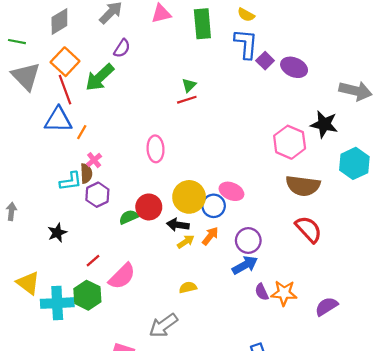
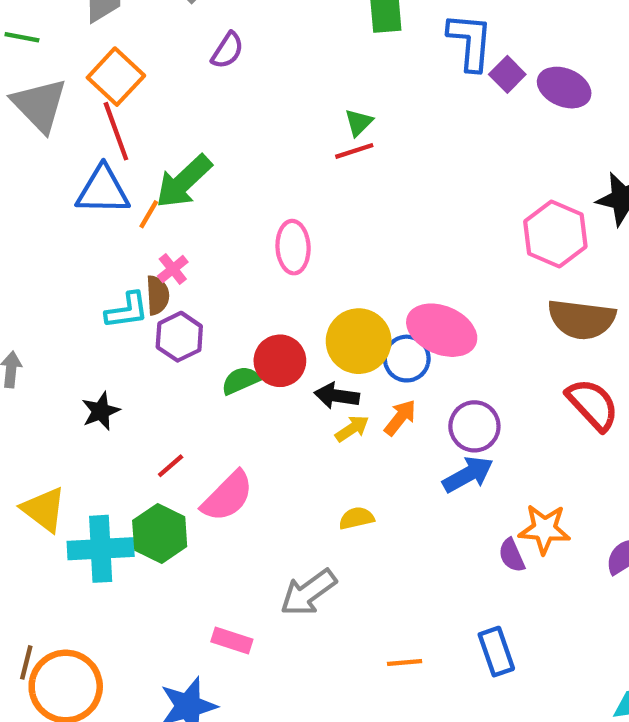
green arrow: (100, 77) -> (184, 182), moved
pink ellipse: (231, 191) -> (442, 330), size x1.4
purple semicircle: (262, 292) -> (512, 555), moved

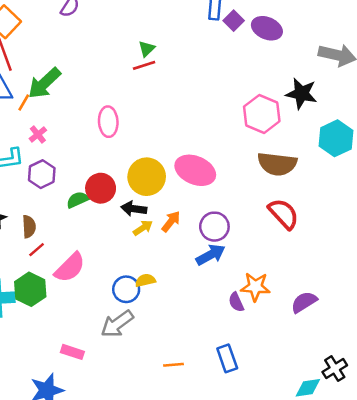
brown semicircle: (157, 295) -> (29, 227), moved
blue circle: (407, 359) -> (126, 289), moved

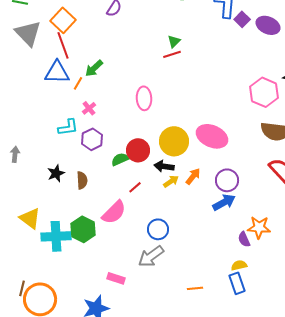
green arrow: (44, 83) -> (94, 68), size x0.7
red line: (37, 250) -> (135, 187), moved
yellow semicircle: (145, 280) -> (239, 265), moved

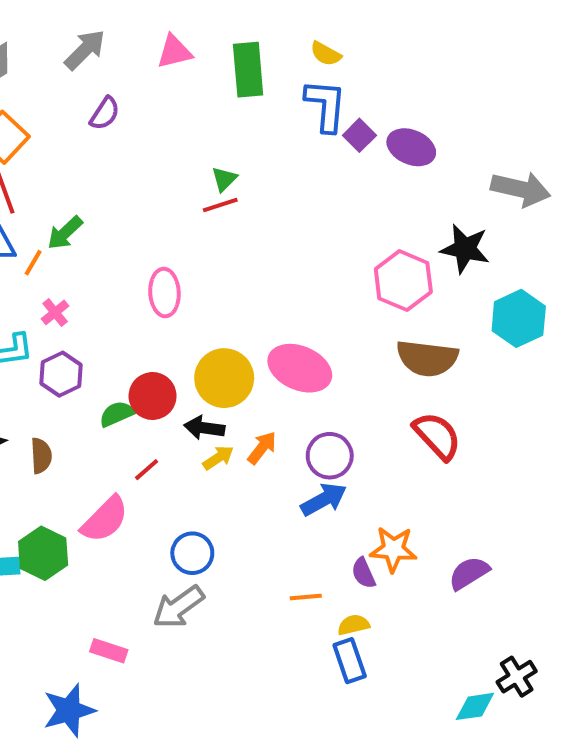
orange line: (195, 288) -> (306, 597), moved

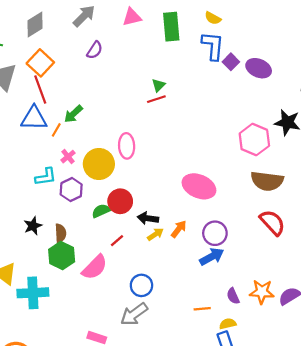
yellow circle: (224, 378) -> (99, 164), moved
orange star: (393, 549) -> (262, 292), moved
green hexagon: (43, 553) -> (62, 256), moved

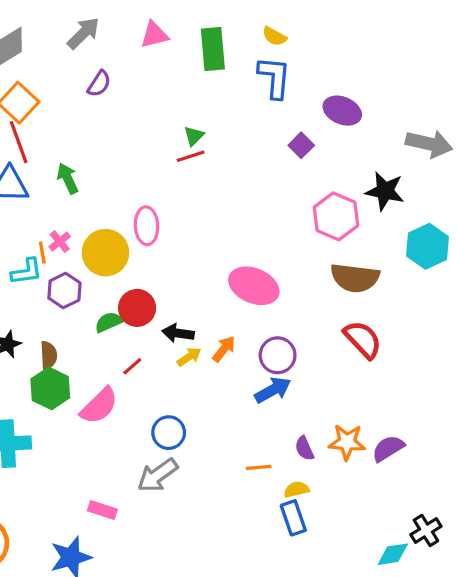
purple square: (231, 62) -> (301, 145), moved
green arrow: (73, 114) -> (68, 178), turned 108
orange line: (56, 130) -> (42, 253), moved, turned -40

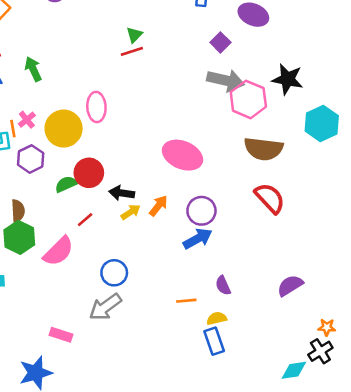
gray arrow: (429, 144) -> (226, 80), moved
orange star: (347, 442) -> (327, 327), moved, size x0.6

